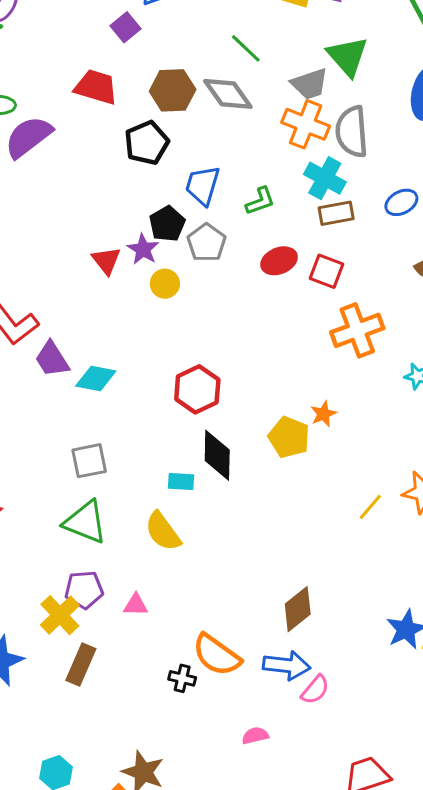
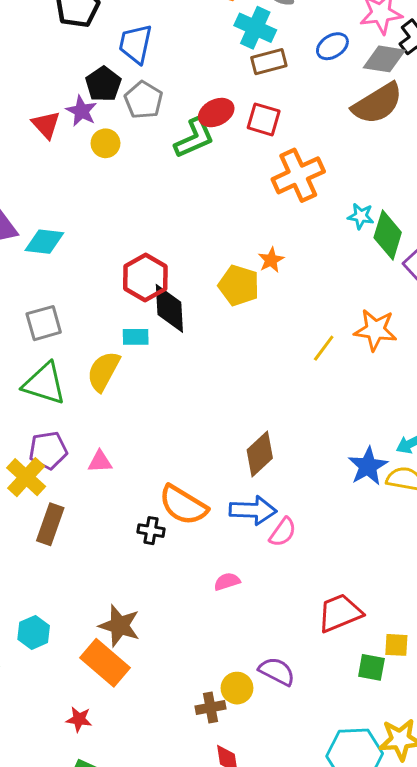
green L-shape: (260, 201) -> (194, 138), moved, size x1.4
red hexagon: (197, 389) -> (145, 278), moved
yellow semicircle: (163, 531) -> (103, 371), moved, turned 69

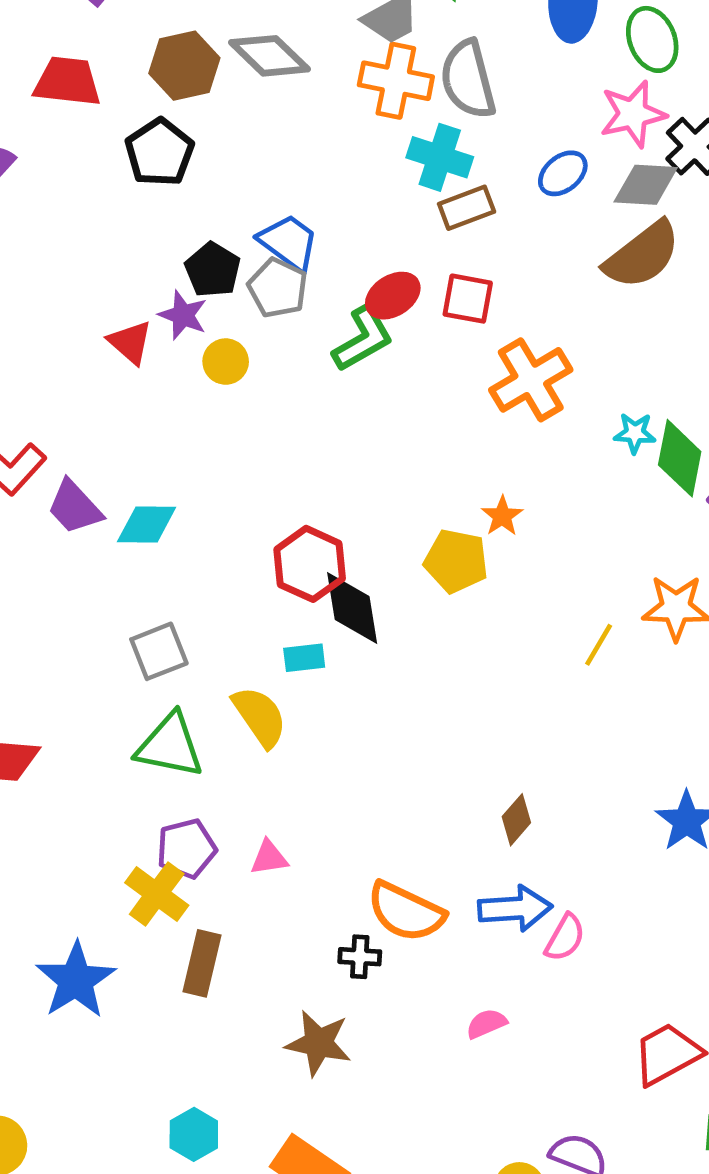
blue trapezoid: (136, 44) -> (289, 242), moved, turned 120
yellow semicircle: (103, 371) -> (260, 717), turned 123
brown diamond: (260, 454) -> (516, 820), size x0.7
brown star: (119, 626) -> (318, 1043), moved

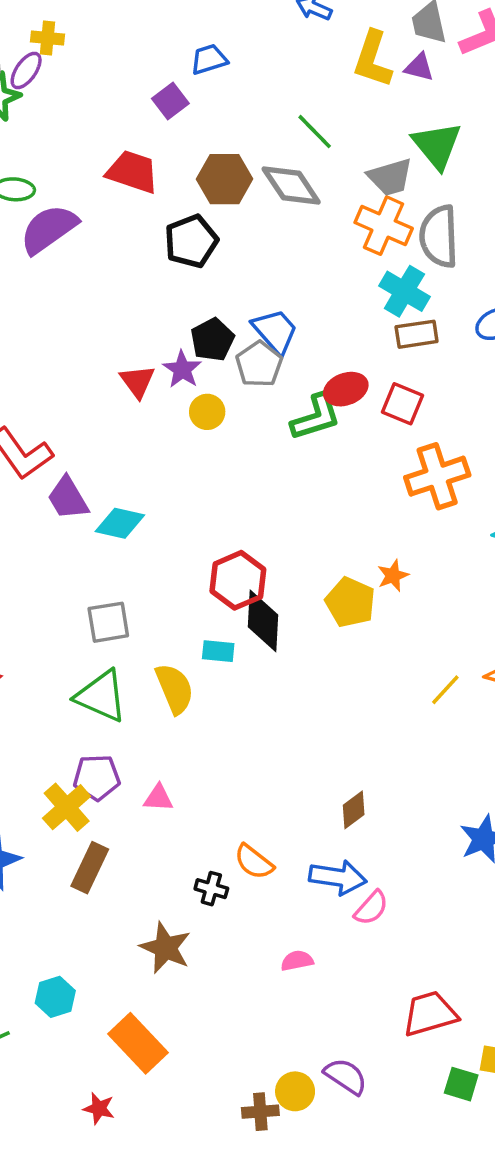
orange semicircle: (406, 912) -> (254, 862), size x0.7

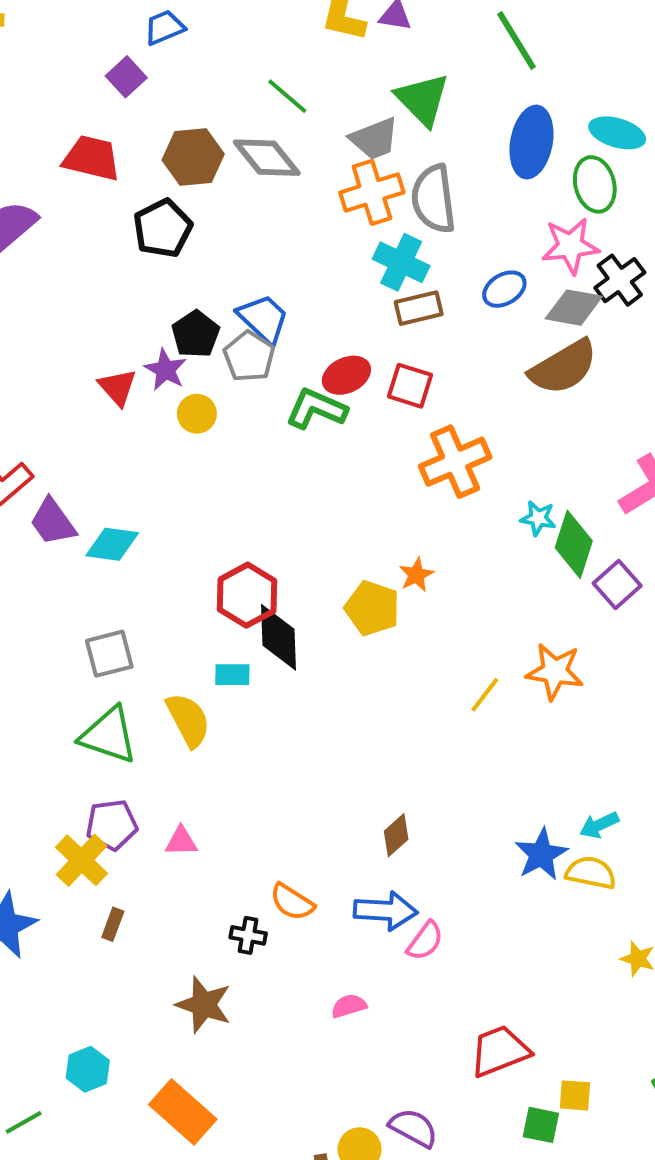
orange cross: (384, 226) -> (372, 192), turned -36
green L-shape: (316, 417) -> (316, 409), turned -134
brown rectangle: (90, 868) -> (113, 924), size x0.6

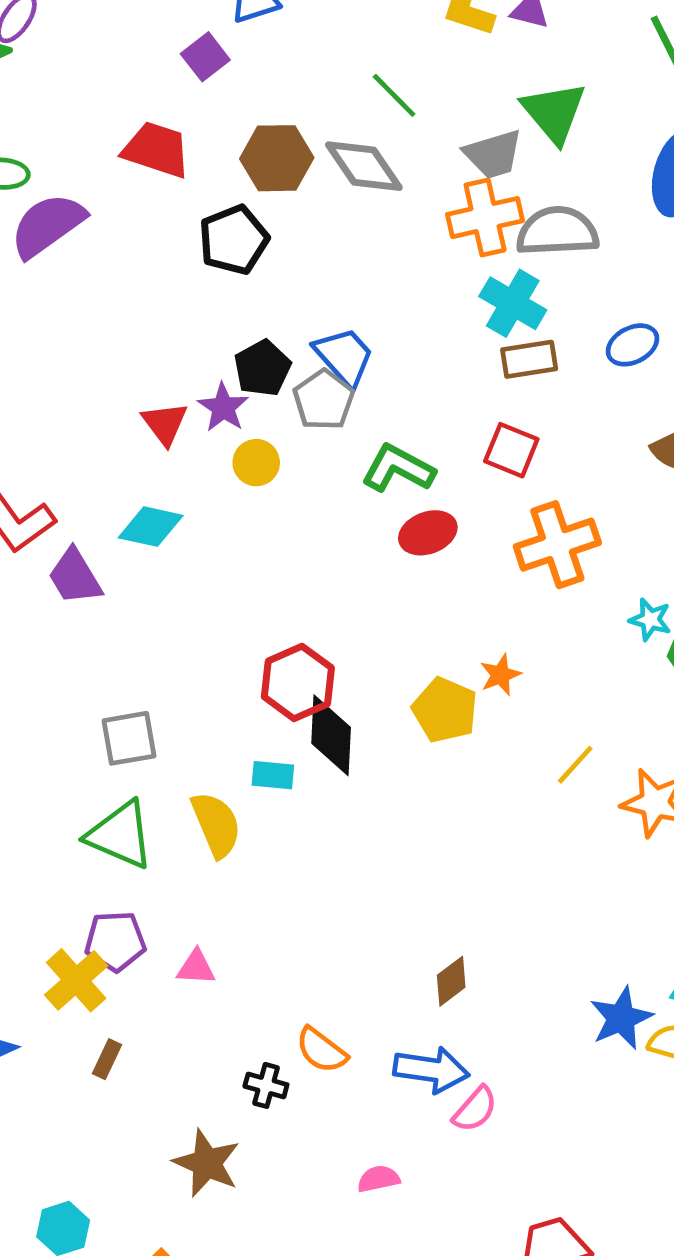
gray semicircle: (434, 199) -> (557, 231), turned 90
red ellipse: (346, 375) -> (428, 533), moved
cyan diamond: (112, 544) -> (151, 527), moved
yellow line: (485, 695) -> (575, 765), moved

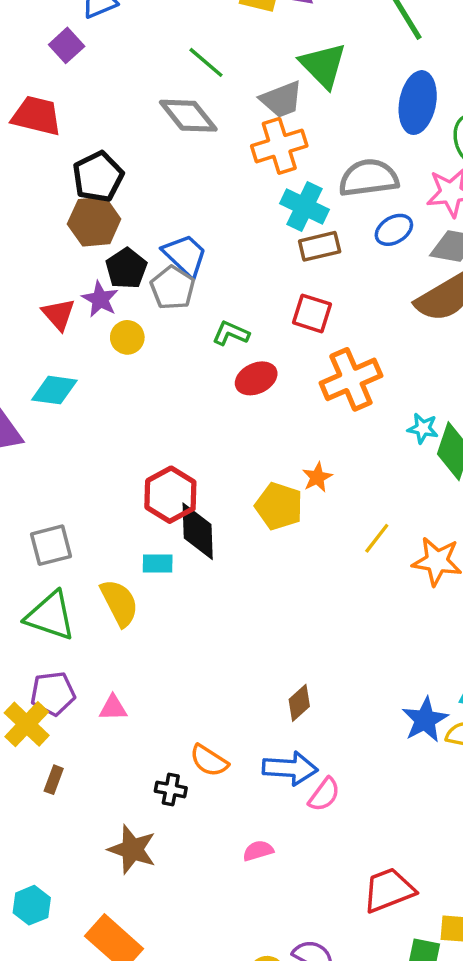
brown hexagon: (277, 158) -> (94, 222), moved
gray semicircle: (557, 231) -> (369, 178), moved
green L-shape: (398, 468) -> (231, 333), size x0.7

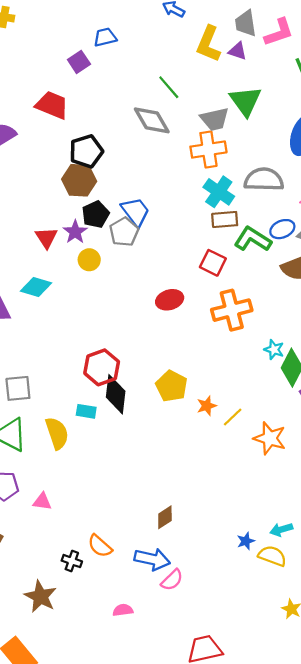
blue ellipse: (394, 230) -> (282, 229), moved
green L-shape: (231, 333) -> (253, 239), moved, size x1.5
orange star: (317, 477) -> (207, 406), moved
blue star: (425, 720) -> (246, 541), size x0.6

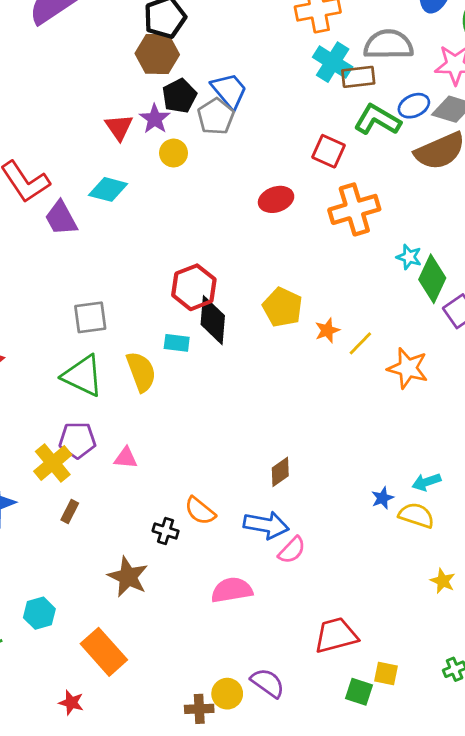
brown rectangle: (225, 220) -> (358, 77), moved
pink semicircle: (123, 610) -> (232, 590), size x1.6

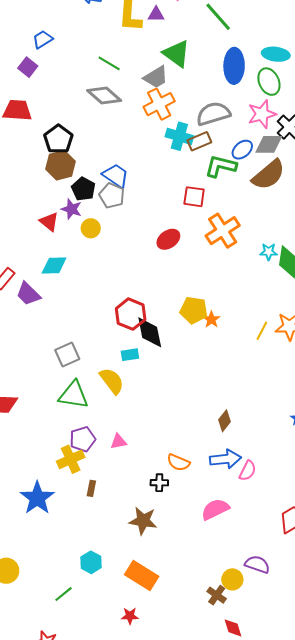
orange star: (327, 330) -> (211, 320), moved
yellow line: (360, 343) -> (262, 331), moved
yellow cross: (53, 463) -> (71, 459), turned 32
brown cross: (199, 709) -> (217, 595), turned -36

